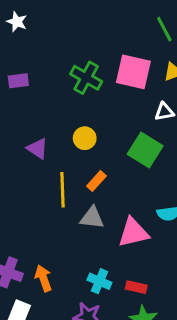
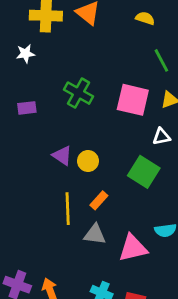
white star: (17, 22) -> (25, 54), turned -30
green cross: (86, 78) -> (78, 93), moved
purple triangle: (37, 149) -> (62, 156), moved

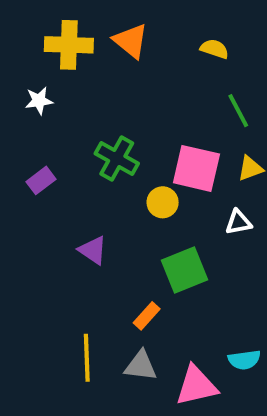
purple rectangle: (27, 108) -> (41, 180), turned -30
yellow circle: (88, 161) -> (163, 202), moved
green square: (144, 172) -> (184, 270), moved, turned 36
yellow line: (68, 209) -> (87, 358), moved

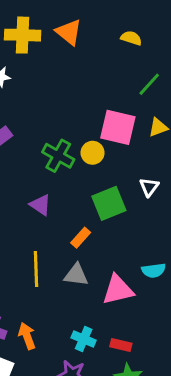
green line: (238, 111) -> (149, 84), turned 70
green cross: (117, 158) -> (58, 156), moved
white triangle: (238, 222) -> (149, 187), moved, turned -42
purple triangle: (93, 250) -> (40, 205), moved

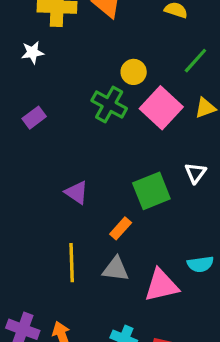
pink square: (118, 127) -> (161, 108), turned 30
yellow circle: (93, 153) -> (134, 72), moved
green cross: (58, 156) -> (109, 105), moved

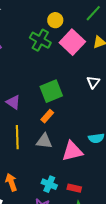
green square: (151, 191) -> (51, 91), moved
purple triangle: (77, 192) -> (13, 102), moved

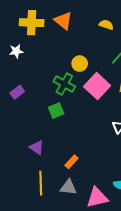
green square: (51, 91) -> (56, 111), moved, size x0.7

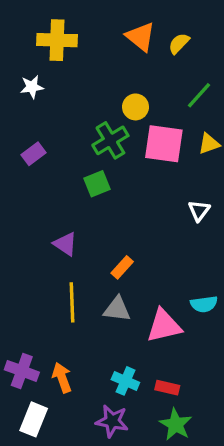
orange triangle: (63, 21) -> (141, 37), moved
yellow semicircle: (106, 25) -> (179, 43), turned -64
green cross: (64, 84) -> (110, 140), turned 30
pink square: (97, 86) -> (164, 144), turned -35

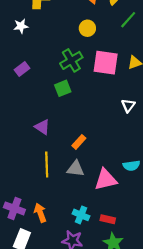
green line: (199, 95) -> (128, 20), moved
yellow circle: (135, 107) -> (87, 28), moved

